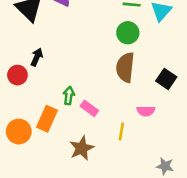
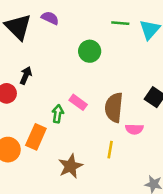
green circle: (128, 33) -> (90, 51), moved
brown semicircle: (125, 67) -> (114, 107), moved
pink rectangle: (89, 108) -> (78, 102), moved

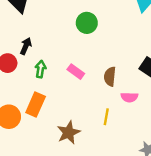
brown semicircle: (114, 107) -> (110, 76), size x0.7
green arrow: (58, 114) -> (40, 69), moved

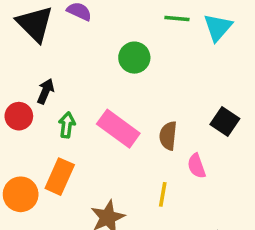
pink rectangle: (76, 72) -> (118, 129), size x1.6
pink semicircle: (129, 97) -> (197, 166), turned 70

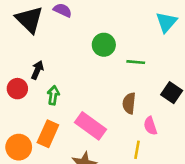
green line: (177, 18) -> (136, 62), moved
pink rectangle: (118, 129) -> (91, 126), moved
yellow line: (163, 194) -> (137, 150), moved

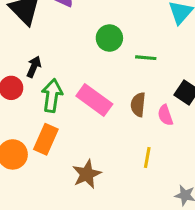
green arrow: (53, 95) -> (52, 95), size x1.5
pink rectangle: (91, 126) -> (94, 100), moved
pink semicircle: (150, 126) -> (165, 115), moved

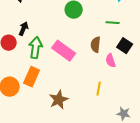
green line: (146, 58) -> (113, 23), moved
brown semicircle: (138, 105) -> (96, 45), moved

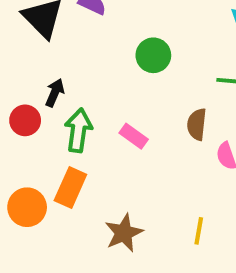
pink rectangle: (64, 51) -> (134, 136), size x0.6
yellow line: (99, 89) -> (199, 231), moved

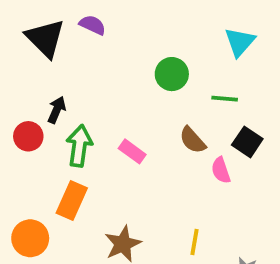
green circle: (153, 55) -> (172, 74), moved
brown semicircle: (197, 124) -> (193, 140), turned -48
orange circle: (27, 207) -> (30, 238), moved

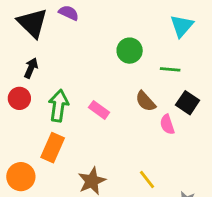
black arrow: (57, 110) -> (31, 68), moved
yellow line: (194, 242) -> (147, 180), turned -48

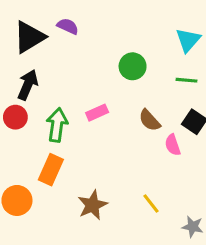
black triangle: (32, 23) -> (29, 37), turned 44
black arrow: (31, 68) -> (28, 85), size x1.4
green line: (170, 69) -> (187, 80), moved
pink rectangle: (99, 110) -> (97, 113), moved, turned -60

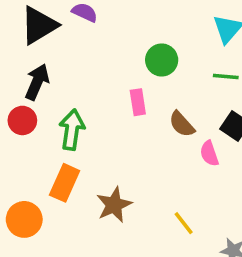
pink rectangle: (97, 113) -> (138, 102), moved, turned -75
brown star: (92, 205) -> (114, 205), moved

